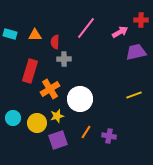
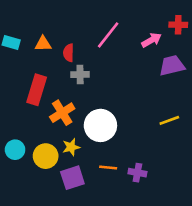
orange line: (86, 132) -> (108, 168), turned 64

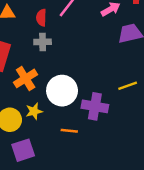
red semicircle: (69, 53) -> (41, 18), moved
purple cross: (137, 173) -> (95, 106), moved, size x1.5
purple square: (72, 178) -> (23, 150), moved

